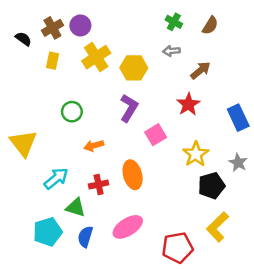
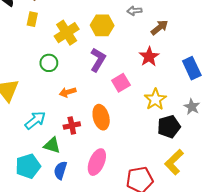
yellow cross: (96, 57) -> (67, 33), moved
pink ellipse: (128, 227) -> (97, 162), turned -35

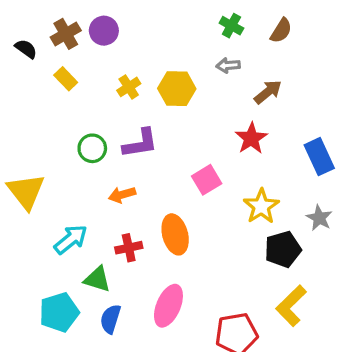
yellow rectangle: (32, 19) -> (66, 79), turned -56
yellow cross: (67, 33) -> (129, 87), moved, size x0.6
purple L-shape: (98, 60) -> (140, 143), moved, turned 50

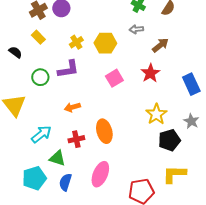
black semicircle: (26, 49) -> (15, 52), moved
purple L-shape: (140, 143) -> (68, 69), moved
green circle: (92, 148) -> (40, 77), moved
pink square: (207, 180) -> (114, 78), moved
yellow L-shape: (291, 306) -> (174, 174), turned 45

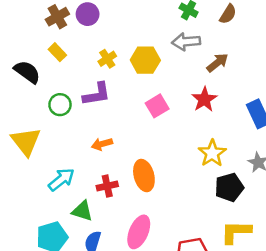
gray arrow: (136, 29) -> (186, 42), size x1.5
black semicircle: (15, 52) -> (27, 72), size x1.5

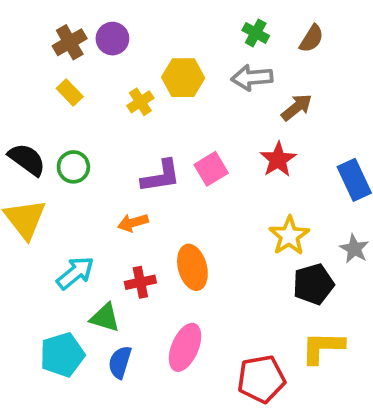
yellow hexagon: (145, 60) -> (183, 78), moved
black semicircle: (27, 72) -> (27, 159), moved
purple L-shape: (97, 94) -> (161, 176), moved

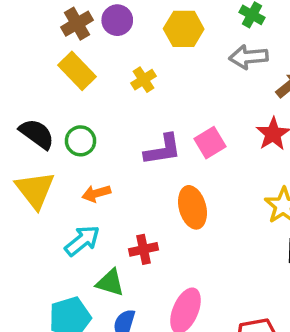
yellow hexagon: (183, 78) -> (184, 29), moved
yellow rectangle: (70, 92) -> (77, 71), size x1.5
orange arrow: (133, 223) -> (96, 193), moved
orange ellipse: (192, 267) -> (192, 207), moved

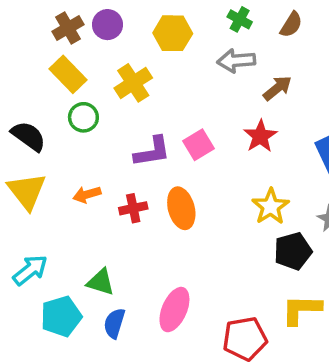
yellow cross: (143, 80) -> (133, 83), size x1.5
green circle: (80, 141) -> (83, 117), moved
cyan arrow: (82, 241) -> (30, 270), moved
red cross: (143, 249) -> (133, 208), moved

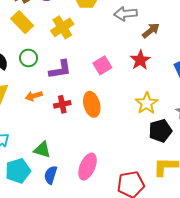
green circle: (83, 117) -> (29, 58), moved
purple L-shape: (152, 152) -> (60, 70), moved

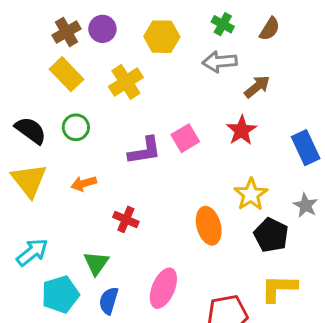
purple L-shape: (60, 70) -> (145, 151), moved
red cross: (62, 104) -> (126, 219), moved, turned 35
orange ellipse: (92, 104) -> (209, 226), moved
black pentagon: (160, 131) -> (271, 235), turned -30
green triangle: (42, 150) -> (96, 263), turned 48

